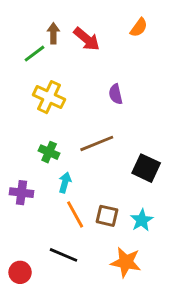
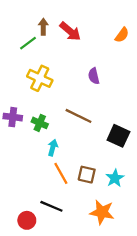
orange semicircle: (139, 28) -> (122, 35), moved
brown line: (97, 143) -> (78, 116), turned 48
purple cross: (21, 193) -> (13, 117), moved
red circle: (20, 272) -> (27, 220), moved

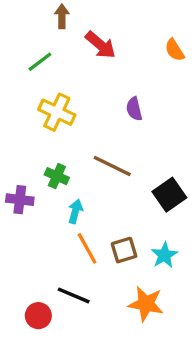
brown arrow: (43, 27) -> (62, 16), moved
orange semicircle: (122, 35) -> (174, 50), turned 112
purple cross: (13, 117) -> (20, 200), moved
black square: (118, 136) -> (169, 195), turned 30
brown square: (87, 175) -> (124, 250), turned -30

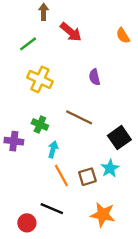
cyan star: (164, 255) -> (110, 168), moved

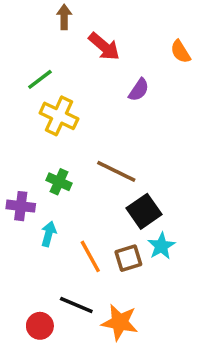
green line: (28, 44) -> (40, 79), moved
purple semicircle: (94, 77) -> (139, 90), moved, turned -133
black square: (119, 138) -> (144, 211), moved
cyan arrow: (53, 149) -> (49, 234), moved
orange star: (103, 215) -> (120, 322), moved

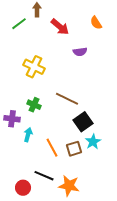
orange semicircle: (180, 52) -> (96, 23), moved
green line: (40, 79) -> (19, 24), moved
purple semicircle: (139, 90) -> (80, 52), turned 48

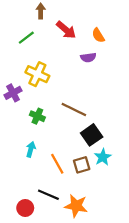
orange semicircle: (96, 23) -> (98, 35), moved
green line: (19, 24) -> (26, 38), moved
purple cross: (12, 119) -> (13, 93), moved, turned -35

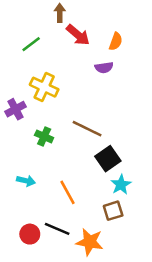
brown arrow: (41, 11) -> (60, 13), moved
orange semicircle: (98, 35) -> (116, 41), turned -128
cyan arrow: (31, 149) -> (26, 181), moved, turned 88
brown square: (82, 165) -> (113, 211), moved
red circle: (25, 208) -> (30, 234), moved

